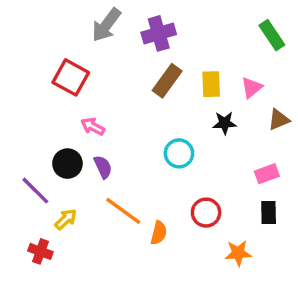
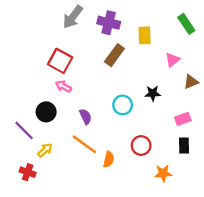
purple cross: (159, 33) -> (109, 23), turned 30
red square: (71, 77) -> (60, 61), moved
yellow rectangle: (211, 84) -> (145, 35), moved
black star: (225, 123) -> (153, 93), moved
purple semicircle: (103, 167) -> (85, 117), moved

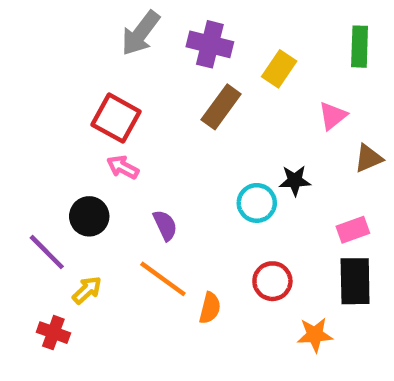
green rectangle: (186, 24) -> (360, 47), turned 36
yellow rectangle: (145, 35) -> (279, 69), turned 36
cyan circle: (123, 105) -> (257, 203), moved
black rectangle: (184, 146) -> (355, 281), size x1.5

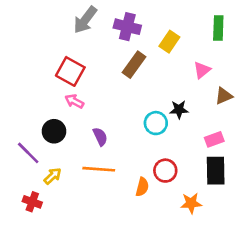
orange line: (163, 279) -> (99, 169), turned -32
orange semicircle: (210, 308) -> (142, 187), moved

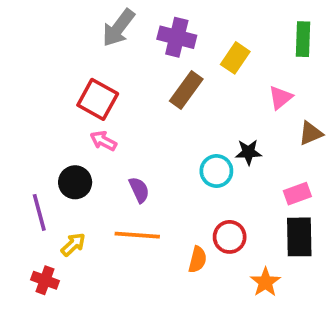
purple line: (28, 153) -> (39, 212), turned 30
orange star: (191, 203) -> (265, 282), turned -30

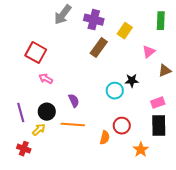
red square: (98, 99) -> (36, 53), moved
pink arrow: (103, 141) -> (46, 79), moved
black circle: (75, 182) -> (47, 112), moved

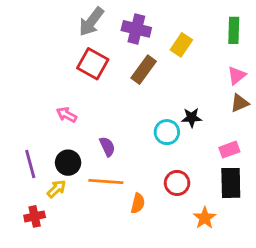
pink triangle: (149, 52) -> (237, 75), moved
red square: (36, 53) -> (93, 64), moved
orange semicircle: (105, 138) -> (138, 203), moved
red cross: (24, 149) -> (35, 216), turned -32

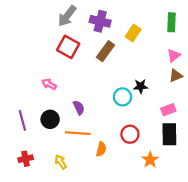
yellow arrow: (56, 189) -> (61, 162), moved, turned -80

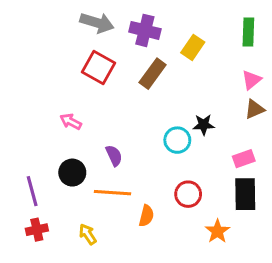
gray arrow: (67, 16) -> (97, 23), turned -110
purple line: (22, 120) -> (32, 191), moved

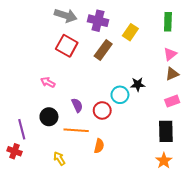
pink rectangle: (244, 159) -> (172, 101), moved
red circle: (188, 194) -> (102, 110), moved
red cross: (37, 230) -> (14, 151), moved, turned 32
orange star: (217, 231) -> (164, 161), moved

